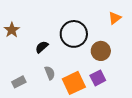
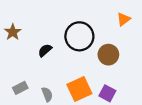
gray semicircle: (50, 73) -> (47, 94), moved
purple square: (98, 78) -> (107, 93), moved, turned -35

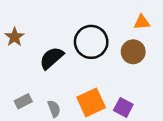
orange triangle: (123, 19) -> (142, 22), turned 32
black semicircle: (45, 50) -> (52, 58), size x1.5
brown circle: (108, 55) -> (133, 52), moved

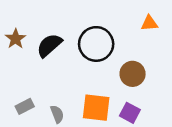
brown circle: (133, 52) -> (133, 74), moved
black semicircle: (52, 58) -> (49, 45), moved
orange square: (91, 102) -> (96, 108), turned 32

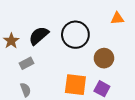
brown star: (16, 39) -> (11, 41), moved
gray rectangle: (25, 106) -> (27, 63), moved
gray semicircle: (57, 114) -> (25, 90), moved

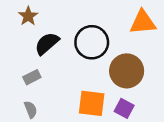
orange triangle: (117, 18) -> (143, 22), size x1.6
brown star: (11, 41) -> (28, 16), moved
brown circle: (104, 58) -> (127, 71), size x1.4

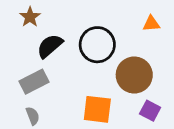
orange triangle: (143, 22) -> (151, 24), size x0.6
gray rectangle: (32, 77) -> (34, 82), size x1.5
purple square: (124, 108) -> (150, 111), moved

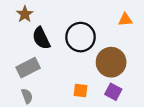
black semicircle: (50, 46) -> (41, 38), turned -75
orange square: (97, 109) -> (81, 91), size x0.6
purple square: (150, 111) -> (113, 92), moved

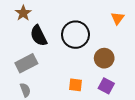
orange triangle: (125, 20) -> (118, 18), turned -48
brown circle: (111, 62) -> (104, 58), size x0.7

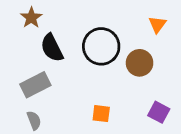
brown circle: (104, 58) -> (140, 63), moved
purple square: (106, 86) -> (159, 112), moved

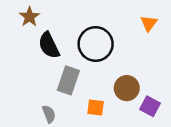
brown circle: (140, 63) -> (127, 88), moved
gray rectangle: (35, 85) -> (68, 80), moved, turned -44
gray semicircle: (34, 120) -> (49, 114), moved

